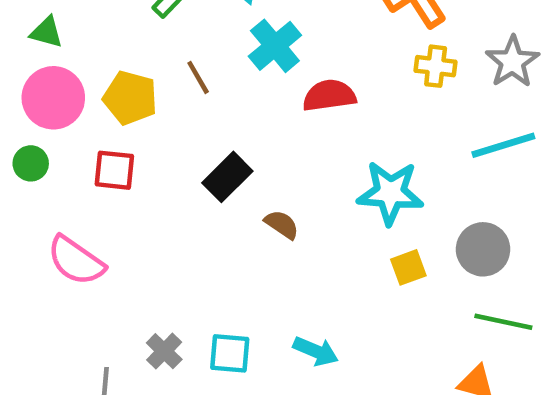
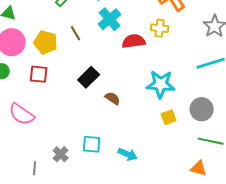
yellow cross: (436, 66) -> (160, 28), moved
cyan square: (230, 353) -> (92, 144), moved

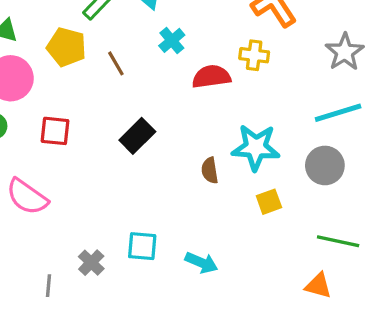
cyan cross: (110, 19) -> (172, 40), size x0.7
yellow pentagon: (46, 42) -> (67, 47), moved
brown semicircle: (113, 98) -> (210, 170), moved, turned -133
gray circle: (202, 109) -> (325, 165), moved

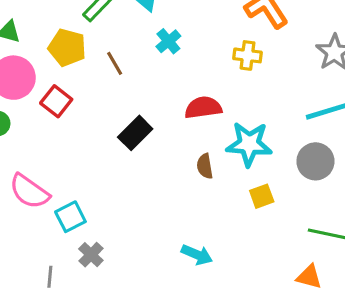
red semicircle: (211, 77) -> (203, 108), moved
red square: (55, 131) -> (56, 101), moved, turned 32
cyan square: (142, 246) -> (70, 217), moved, turned -32

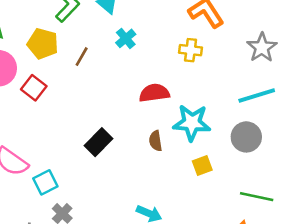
brown line: (115, 63) -> (82, 57), turned 60
black rectangle: (135, 133) -> (99, 142), moved

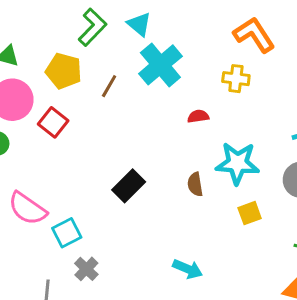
cyan cross: (126, 38) -> (160, 65), size x1.8
red semicircle: (154, 93) -> (198, 116), moved, size x0.6

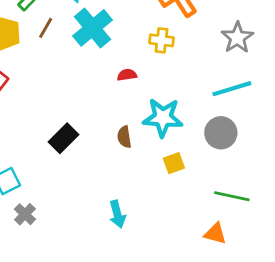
brown line: (109, 86) -> (46, 28), moved
cyan arrow: (188, 269) -> (117, 214), turned 52

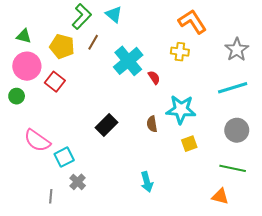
cyan cross: (93, 28) -> (128, 61), moved
red semicircle: (127, 75) -> (154, 77), turned 64
gray circle: (221, 133) -> (237, 130), moved

